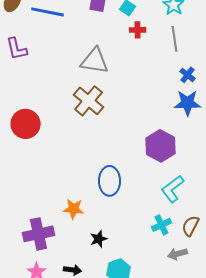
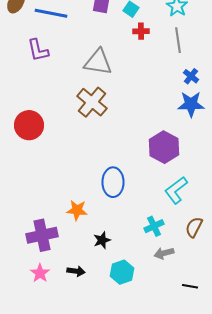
purple L-shape: (17, 49) -> (38, 50), moved
cyan cross: (162, 225) -> (154, 226), moved
gray arrow: (178, 254) -> (164, 253), moved

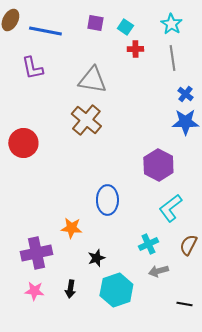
black arrow: (76, 271) -> (70, 289), turned 90
cyan hexagon: (122, 272) -> (116, 290), size x1.4
pink star: (40, 273) -> (34, 291), turned -30

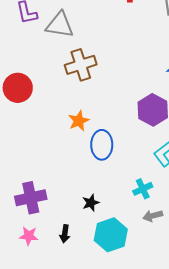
gray triangle: (92, 80) -> (60, 25), moved
brown cross: (86, 120) -> (81, 65), turned 32
orange star: (71, 228) -> (79, 121), moved, turned -30

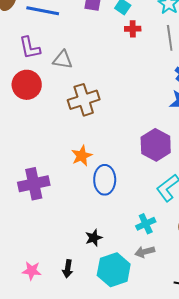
gray triangle: (60, 25) -> (63, 60), size x0.7
red circle: (18, 88) -> (27, 85), moved
purple cross: (31, 198) -> (34, 184), moved
gray arrow: (153, 216) -> (145, 252), moved

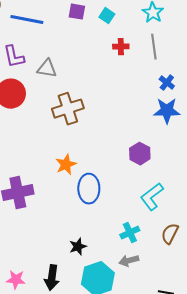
red cross: (133, 29) -> (121, 47), moved
purple hexagon: (156, 145) -> (140, 154), size x0.7
black arrow: (68, 269) -> (52, 278), size x1.4

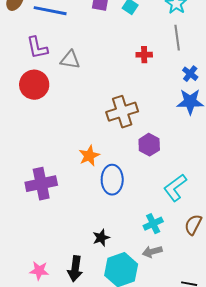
red cross: (121, 47) -> (144, 55), moved
brown cross: (68, 109) -> (122, 112), moved
purple hexagon: (140, 154) -> (149, 145), moved

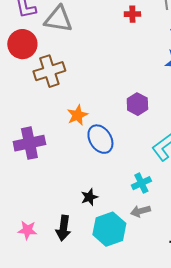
gray triangle: (70, 60) -> (58, 19), size x1.4
brown cross: (122, 112) -> (49, 71), moved
blue ellipse: (112, 180) -> (100, 139), turned -32

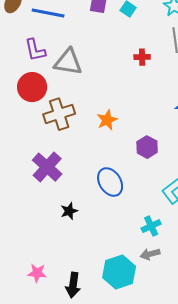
orange star: (77, 115) -> (107, 120), moved
purple cross: (29, 143) -> (47, 167), moved, turned -36
black star: (89, 197) -> (69, 211), moved
black arrow: (63, 228) -> (73, 285), moved

